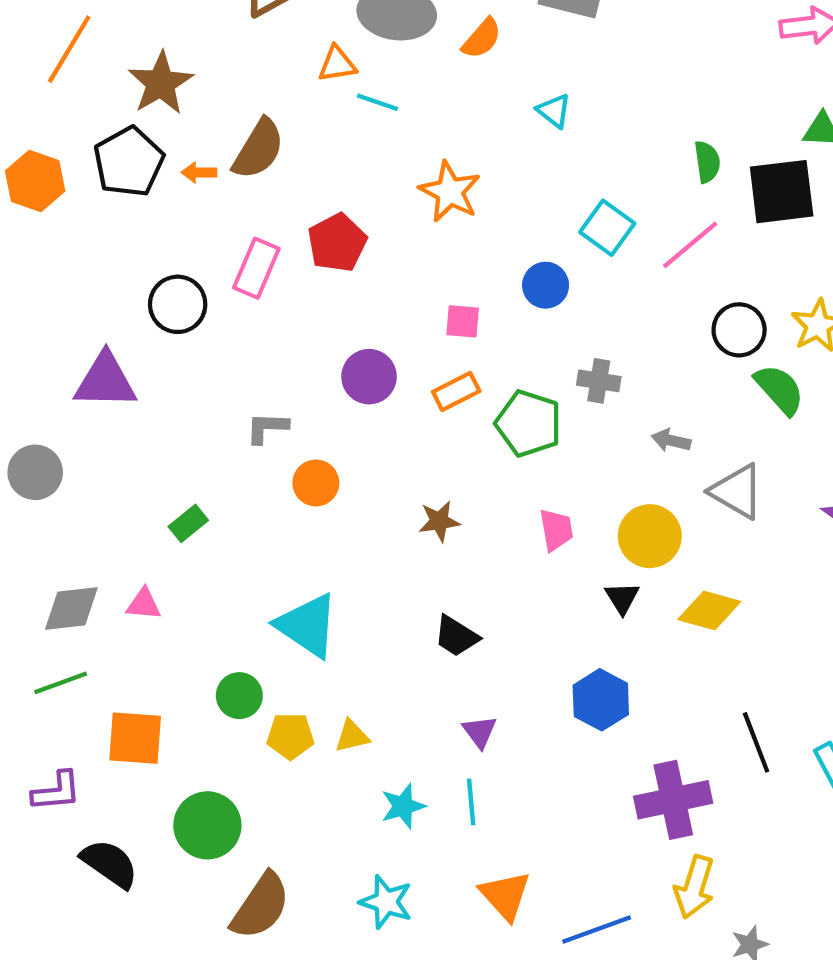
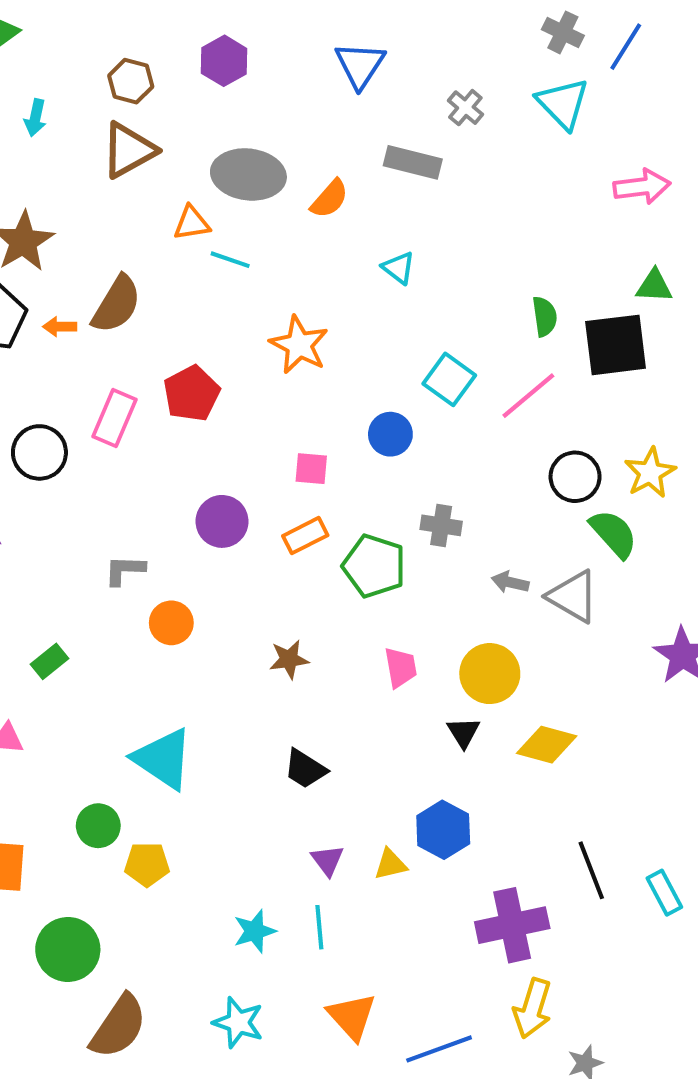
gray triangle: (737, 491) -> (573, 596), moved
yellow triangle: (352, 736) -> (390, 864), moved

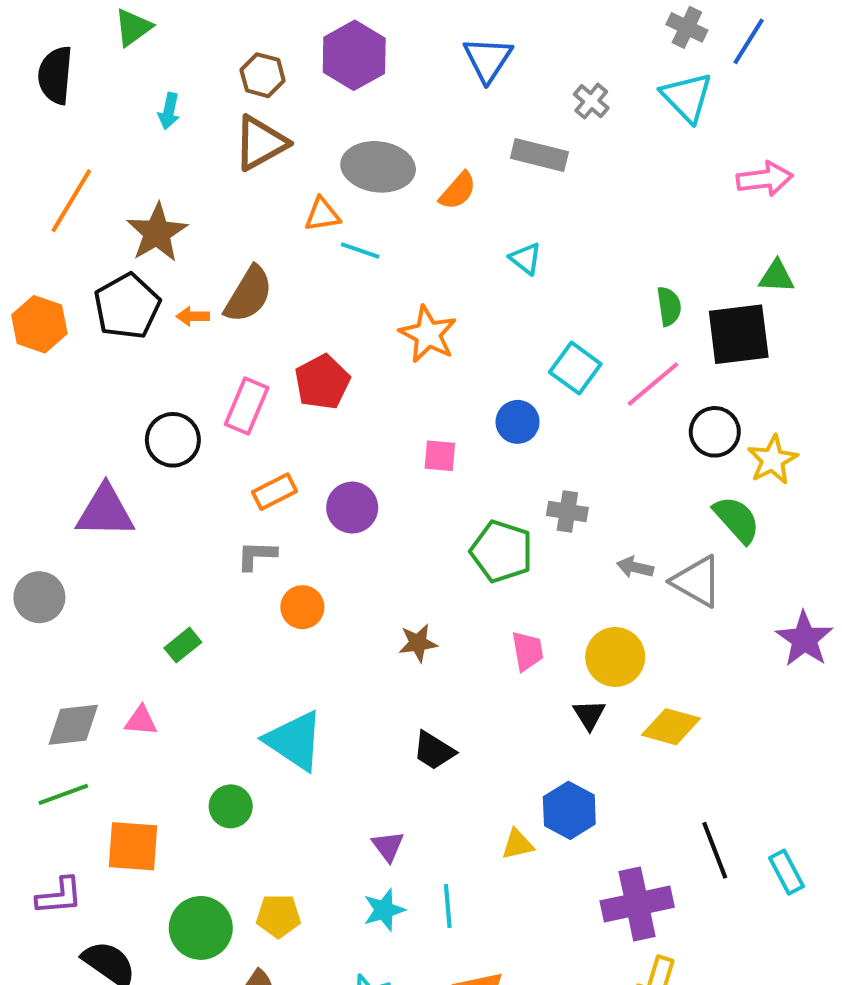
purple hexagon: (224, 61) -> (354, 55), size x1.4
black circle: (575, 477) -> (715, 432), moved
orange rectangle: (305, 536) -> (274, 492), moved
purple triangle: (328, 860) -> (388, 846), moved
yellow pentagon: (147, 864) -> (278, 916), moved

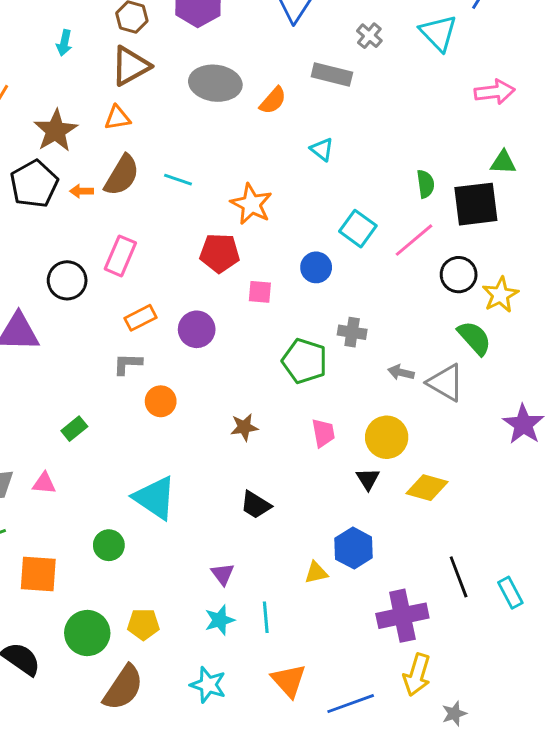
orange triangle: (322, 215) -> (117, 118), moved
cyan line: (360, 251) -> (178, 180), moved
red pentagon: (322, 382) -> (220, 253), moved, turned 30

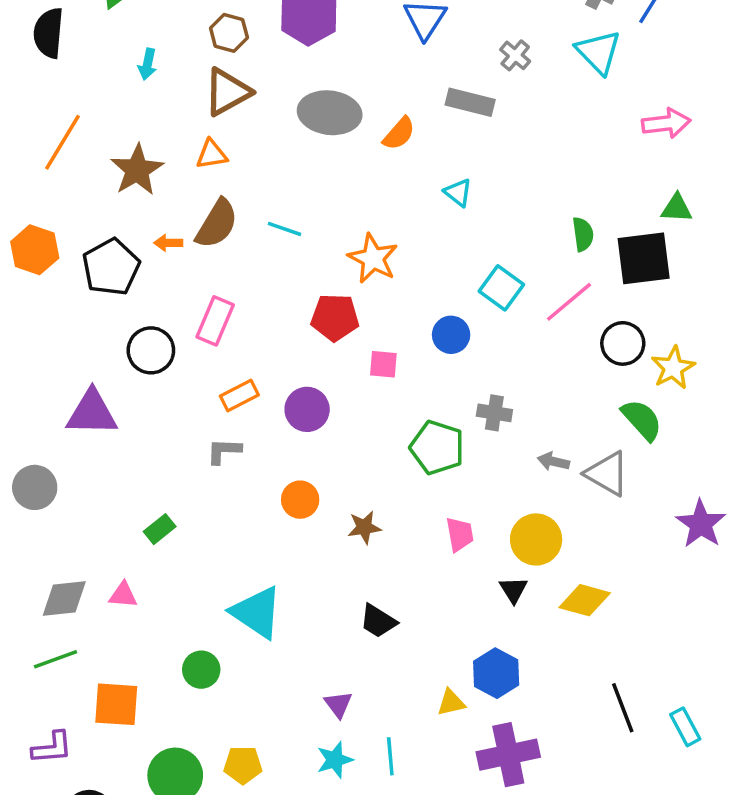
black pentagon: (34, 184) -> (111, 267), moved
orange circle: (161, 401) -> (300, 500), moved
purple cross: (402, 616) -> (508, 755), moved

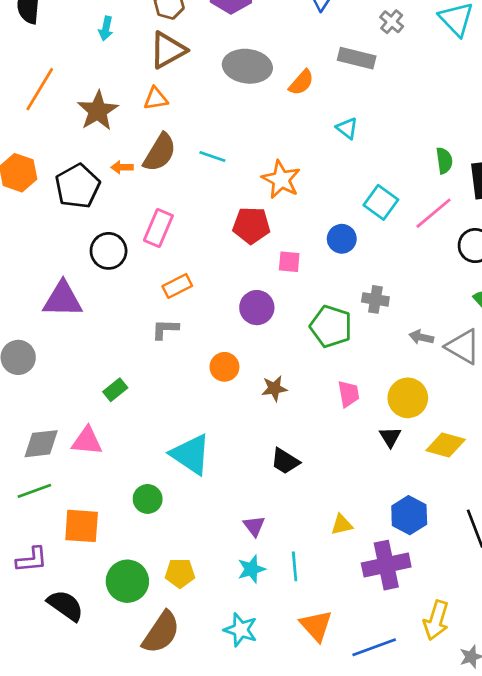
purple circle: (307, 409) -> (257, 308), moved
pink triangle: (123, 595) -> (87, 441), size x1.4
blue hexagon: (496, 673) -> (409, 515), moved

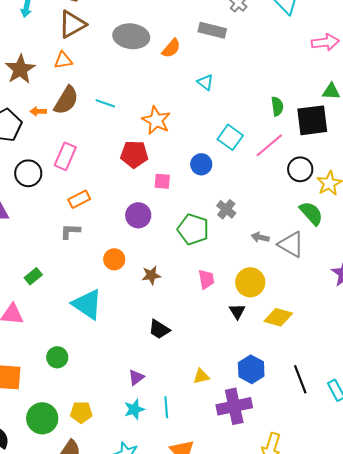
gray cross: (375, 299) -> (226, 209), turned 30
cyan triangle: (191, 454) -> (87, 304), moved
purple triangle: (254, 526) -> (136, 377), turned 30

